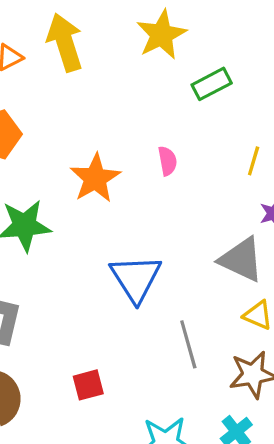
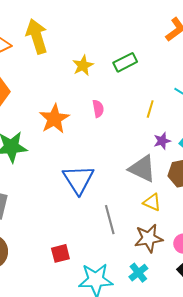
yellow star: (161, 35) -> (83, 66), moved, size x0.7
red square: (88, 385) -> (60, 253), moved

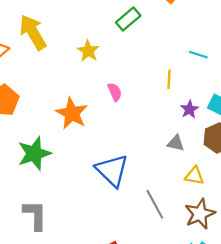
green rectangle: (125, 62) -> (128, 19), moved
gray triangle: (142, 169) -> (176, 143), size x0.6

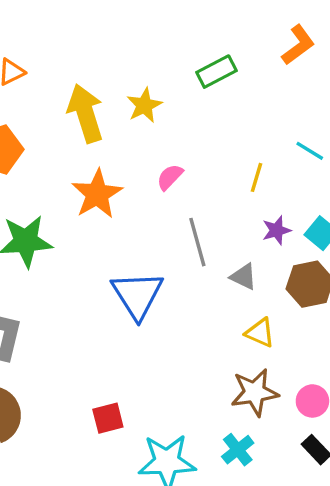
yellow arrow: (33, 32) -> (85, 113), moved
pink semicircle: (115, 92) -> (170, 177), turned -126
gray line: (155, 204) -> (197, 242), moved

